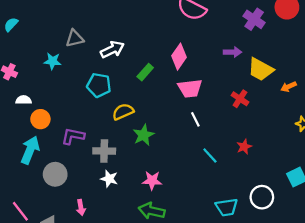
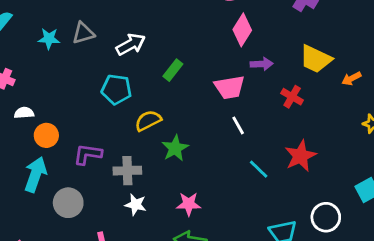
purple arrow: (233, 52) -> (262, 64), moved
pink diamond: (179, 57) -> (242, 30), moved
cyan star: (53, 61) -> (49, 39), moved
red star: (244, 147) -> (300, 156), size x1.6

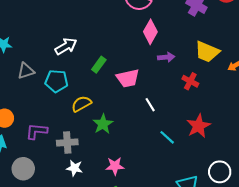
gray triangle: (83, 33) -> (26, 71), moved
pink trapezoid: (229, 87) -> (128, 78), moved

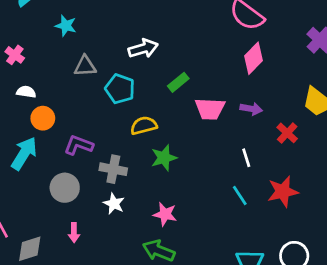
purple arrow: (166, 57) -> (251, 109), moved
white line: (150, 105) -> (246, 158), moved
gray circle: (23, 169) -> (65, 188), moved

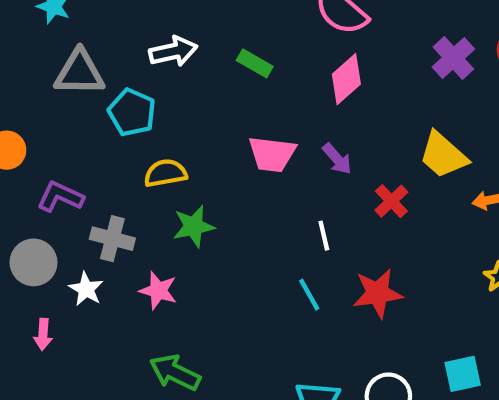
gray triangle: (85, 66) -> (79, 73), size x1.4
green rectangle: (178, 82) -> (255, 63), moved, turned 65
purple arrow: (251, 109) -> (337, 159), turned 35
white star: (114, 204) -> (86, 289), moved
pink star: (165, 214) -> (158, 291), moved

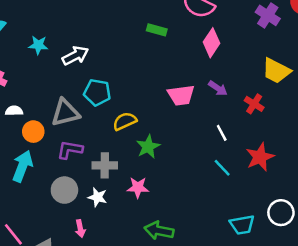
white arrow: (173, 51) -> (75, 56), moved
green rectangle: (255, 63) -> (157, 30), moved
gray triangle: (79, 73) -> (65, 113), moved

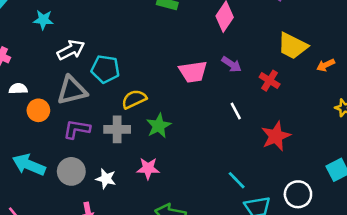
white arrow: (75, 56) -> (71, 50), moved
gray cross: (105, 165) -> (117, 129), moved
cyan arrow: (23, 166) -> (29, 165), moved, turned -88
cyan line: (222, 168) -> (237, 180), moved

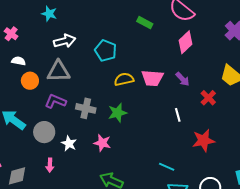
cyan pentagon: (105, 69) -> (106, 51), moved
yellow semicircle: (134, 99) -> (124, 79), moved
cyan line: (237, 180) -> (167, 167), turned -35

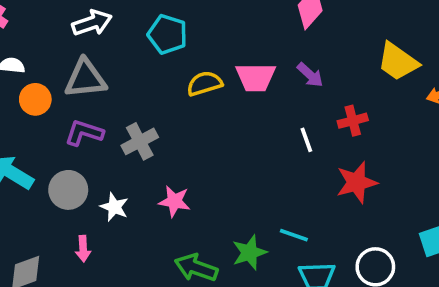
red cross: (208, 98) -> (353, 121), moved, turned 35
gray cross: (86, 108) -> (140, 141), turned -36
green star: (117, 113) -> (249, 253), moved

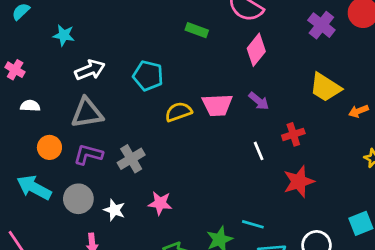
orange circle: (35, 99) -> (49, 147), moved

